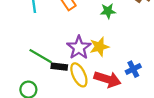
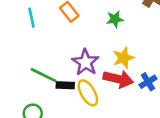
yellow star: (99, 47) -> (123, 58), moved
red arrow: (108, 79) -> (118, 79), moved

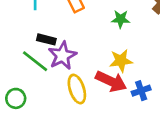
purple star: (86, 62) -> (62, 56), moved
black rectangle: (65, 85) -> (46, 39), moved

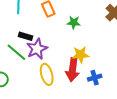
green star: (121, 19) -> (74, 22), moved
red arrow: (111, 81) -> (73, 70), turned 70

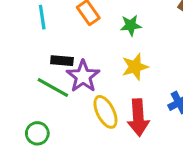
yellow star: (81, 55) -> (135, 67), moved
red arrow: (73, 70) -> (138, 118), moved

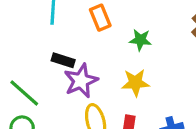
green line: (53, 88) -> (24, 93), moved

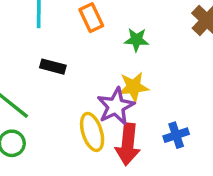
purple star: (81, 81) -> (116, 106), moved

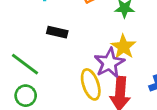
yellow star: (133, 87) -> (123, 47), turned -30

